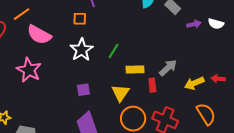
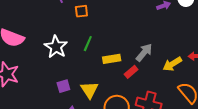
orange square: (80, 19) -> (81, 11), moved
red rectangle: (152, 85) -> (131, 72), turned 64
yellow triangle: (120, 93) -> (89, 90), moved

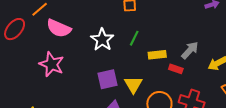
red rectangle: (131, 72) -> (176, 69), turned 56
purple square: (63, 86) -> (108, 79), size x1.5

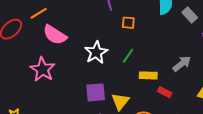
gray arrow: (190, 50) -> (182, 64), moved

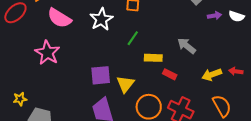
white star: (96, 52) -> (101, 19), moved
gray arrow: (182, 64) -> (187, 46), turned -102

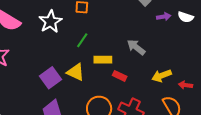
red arrow: (236, 71) -> (185, 85), moved
purple square: (101, 75) -> (51, 78), turned -30
yellow triangle: (125, 84) -> (76, 72), moved, turned -42

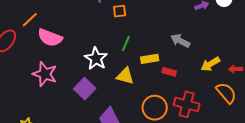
white star: (51, 22) -> (96, 58), moved
purple square: (51, 78) -> (85, 89), moved

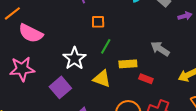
orange square: (120, 11) -> (98, 22), moved
pink star: (45, 74) -> (22, 69), turned -30

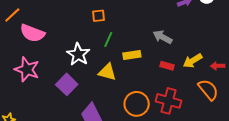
pink star: (22, 69) -> (27, 69), turned 30
red rectangle: (146, 79) -> (167, 66), moved

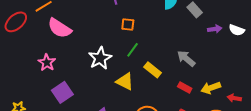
yellow rectangle: (132, 55) -> (153, 70), turned 36
pink star: (27, 69) -> (47, 62), size x0.7
purple square: (67, 84) -> (62, 92), moved

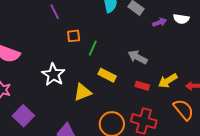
green line: (133, 50) -> (93, 48), moved
yellow triangle: (125, 81) -> (83, 92), turned -36

